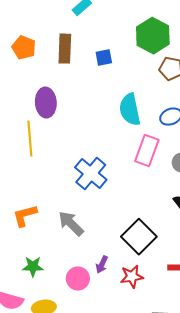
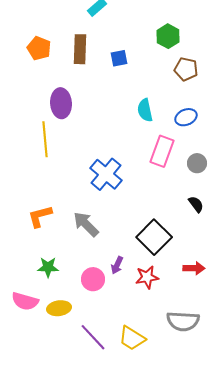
green hexagon: (153, 36) -> (168, 36), size x0.7
cyan semicircle: (130, 110) -> (145, 110), size x0.7

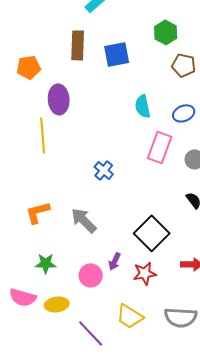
orange pentagon: (39, 48) -> (29, 67), moved, turned -30
blue square: (119, 58) -> (117, 54), size x1.5
blue cross: (106, 174) -> (104, 170), size x0.6
yellow trapezoid: (132, 338) -> (130, 316), moved

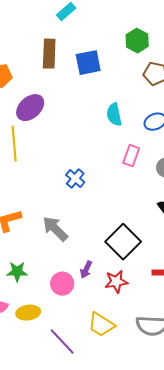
purple ellipse: (59, 99) -> (30, 108), turned 52
pink rectangle: (160, 147) -> (131, 156), size x0.7

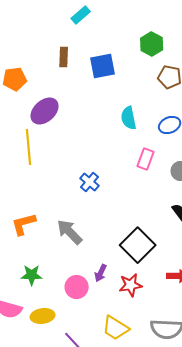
brown rectangle: (49, 54) -> (64, 57), size x0.7

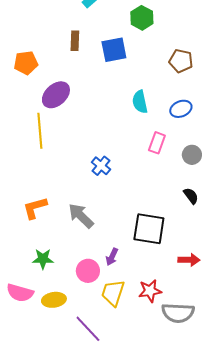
green hexagon: (152, 44) -> (142, 18), moved
black square: (138, 245) -> (149, 229), turned -36
red star: (131, 285) -> (150, 291), moved
yellow trapezoid: (116, 328) -> (113, 293), moved, turned 76

